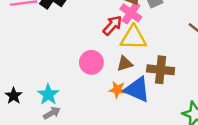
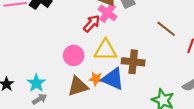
yellow triangle: (133, 38) -> (105, 50), moved
brown triangle: (125, 64) -> (78, 86), moved, size x1.5

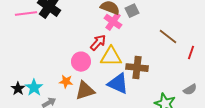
red arrow: (92, 24) -> (98, 43), moved
orange star: (96, 79) -> (66, 82), moved
cyan star: (36, 83) -> (34, 88), moved

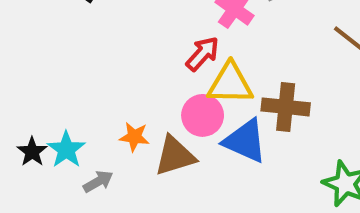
pink circle: (81, 62) -> (203, 115), moved

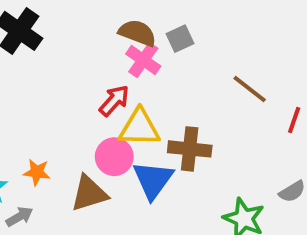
orange star: (134, 137) -> (37, 172), moved
blue triangle: (245, 141) -> (153, 180), turned 42

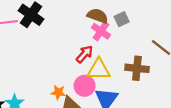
brown cross: (190, 149) -> (137, 68), moved
orange star: (37, 172) -> (58, 92), moved

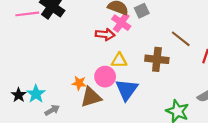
red arrow: (85, 54) -> (105, 34), moved, turned 54
yellow triangle: (99, 69) -> (119, 60), size x0.7

